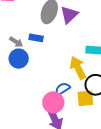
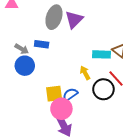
yellow arrow: (78, 68) -> (85, 73), size x0.6
yellow square: (85, 98) -> (54, 94), moved

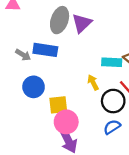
blue rectangle: (42, 44) -> (45, 50), size x1.5
blue circle: (25, 66) -> (34, 87), moved
blue semicircle: (70, 94) -> (112, 127), moved

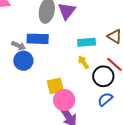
cyan rectangle: (112, 62) -> (87, 42), moved
blue circle: (34, 87) -> (23, 61), moved

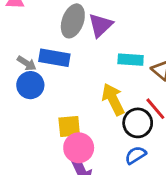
cyan rectangle: (87, 42) -> (131, 60), moved
yellow arrow: (83, 62) -> (113, 99), size x1.6

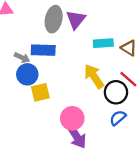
yellow square: (69, 126) -> (40, 92), moved

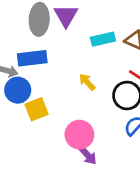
yellow arrow: (94, 76) -> (87, 82), moved, size x0.6
purple arrow: (76, 136) -> (88, 155), size x0.7

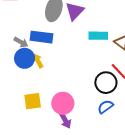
yellow arrow: (87, 82) -> (38, 61), moved
yellow square: (37, 109) -> (33, 101), moved

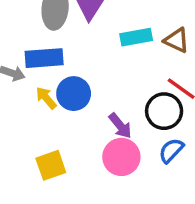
blue circle: (25, 58) -> (74, 94), moved
pink circle: (63, 103) -> (121, 157), moved
purple arrow: (65, 120) -> (120, 126), moved

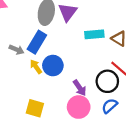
blue rectangle: (44, 58) -> (37, 42), turned -60
yellow square: (51, 165) -> (35, 108), turned 30

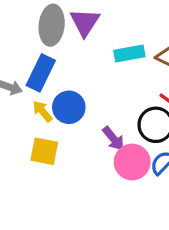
pink circle: (79, 107) -> (132, 162), moved
yellow square: (35, 108) -> (44, 151), moved

